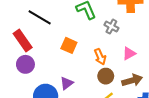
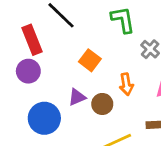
brown circle: (106, 76) -> (102, 104), moved
purple triangle: (67, 83) -> (77, 97), moved

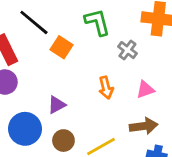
orange square: (90, 60) -> (61, 47), moved
brown circle: (102, 104) -> (63, 141), moved

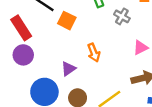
orange arrow: (106, 88) -> (94, 53), moved

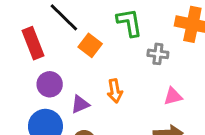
gray cross: (122, 16) -> (158, 54), turned -35
purple circle: (23, 55) -> (50, 84), moved

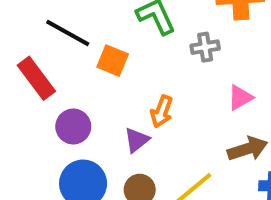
orange arrow: (115, 91) -> (162, 112), turned 45
purple triangle: (80, 104) -> (137, 140), moved

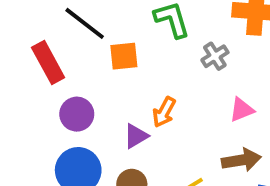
gray cross: (205, 47) -> (215, 56), turned -32
orange square: (113, 61) -> (124, 56), turned -36

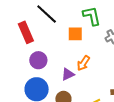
orange square: (124, 56) -> (75, 34), moved

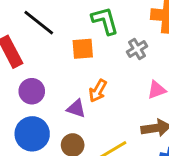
purple triangle: (68, 74) -> (76, 109), turned 48

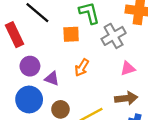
gray cross: (137, 49) -> (114, 36), size x1.5
purple triangle: (76, 109) -> (52, 79), moved

